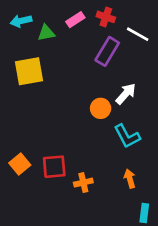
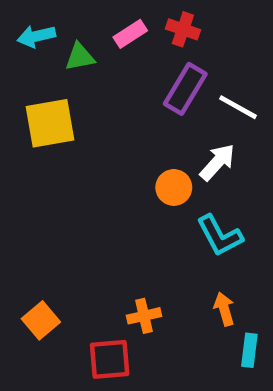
white line: (138, 34) -> (238, 107), moved
orange square: (20, 164) -> (41, 320), moved
red square: (54, 167) -> (110, 359), moved
cyan rectangle: (144, 213) -> (249, 350), moved

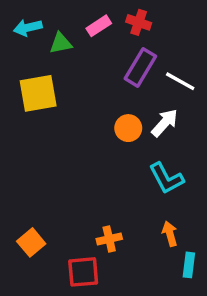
orange circle: (174, 187) -> (128, 128), moved

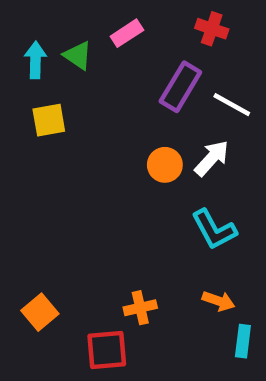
red cross: (139, 22) -> (212, 29), moved
cyan arrow: (28, 28) -> (35, 60), moved, turned 104
green triangle: (61, 43) -> (78, 55), turned 45
yellow square: (38, 93) -> (49, 120), size x0.7
orange arrow: (170, 234) -> (218, 301), turned 125

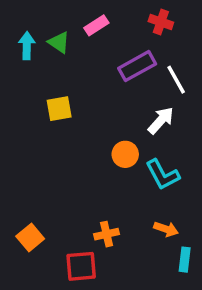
purple rectangle: (180, 87) -> (137, 66), turned 30
white line: (232, 105) -> (176, 80), turned 32
yellow square: (49, 120) -> (59, 109), moved
orange circle: (165, 165) -> (125, 154), moved

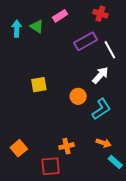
yellow square: (59, 109) -> (39, 85), moved
cyan L-shape: (163, 175) -> (101, 109), turned -95
cyan rectangle: (185, 260) -> (115, 162), turned -56

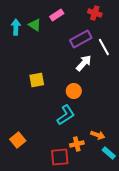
white arrow: (100, 75) -> (84, 63), moved
cyan L-shape: (101, 109) -> (66, 115), moved
orange cross: (66, 146) -> (77, 144), moved
red square: (51, 166) -> (60, 157), moved

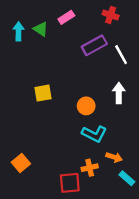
white arrow: (84, 63) -> (119, 93), moved, turned -42
cyan L-shape: (66, 115) -> (94, 134), moved, turned 60

